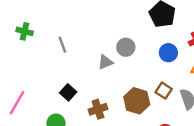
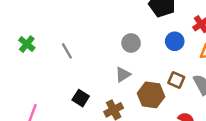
green cross: (25, 31) -> (27, 44), turned 35
gray triangle: (105, 62) -> (123, 75), moved

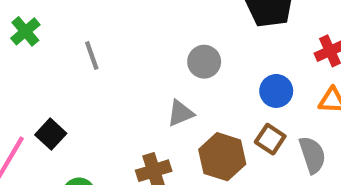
blue circle: (175, 41) -> (276, 91), moved
black square: (81, 98) -> (51, 134), moved

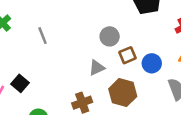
blue circle: (276, 91) -> (152, 63), moved
brown square: (270, 139) -> (127, 55), moved, turned 36

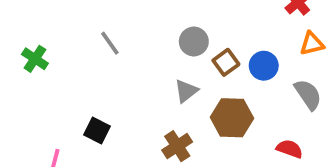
gray line: (43, 36) -> (110, 43), moved
black square: (20, 83) -> (97, 131), moved

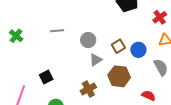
gray circle: (194, 42) -> (88, 40), moved
gray line: (110, 43) -> (57, 31), turned -64
black square: (97, 131) -> (46, 77), turned 32

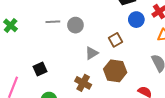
gray circle: (88, 40) -> (75, 25), moved
blue circle: (138, 50) -> (136, 20), moved
brown cross: (88, 89) -> (83, 83), turned -35

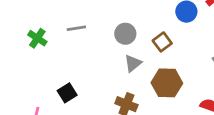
green cross: (11, 25) -> (37, 38), moved
gray circle: (75, 25) -> (125, 34), moved

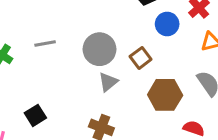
gray circle: (125, 34) -> (99, 49), size x1.4
brown hexagon: (167, 83) -> (165, 95), moved

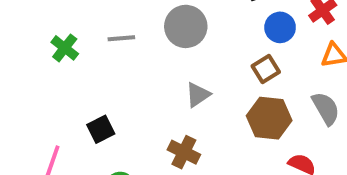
gray circle: (99, 49) -> (186, 26), moved
brown square: (141, 58) -> (266, 69), moved

